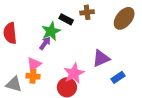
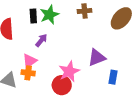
black rectangle: (66, 19) -> (33, 16), moved, turned 56
green star: (51, 31) -> (49, 15), moved
blue rectangle: (118, 77) -> (113, 77), turned -48

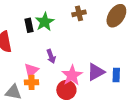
purple arrow: (41, 40) -> (51, 56), moved, turned 128
purple triangle: (97, 57) -> (96, 72), moved

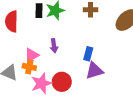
pink star: (72, 75) -> (41, 83), moved
blue rectangle: (116, 75) -> (88, 54), moved

